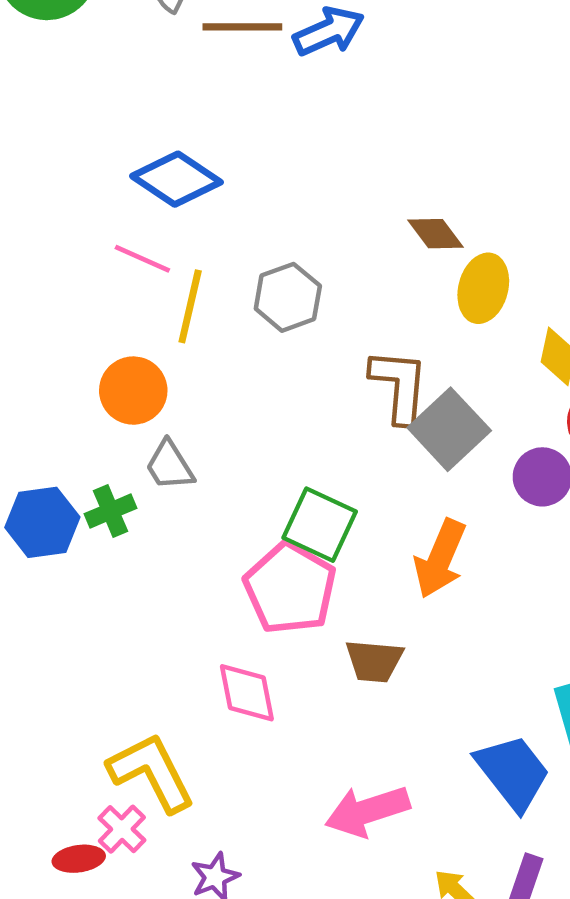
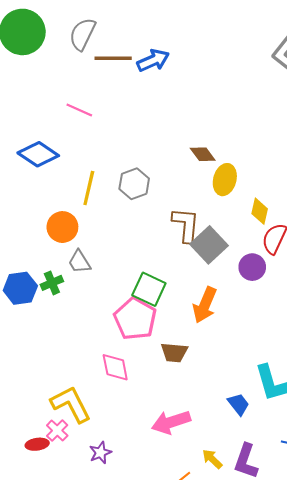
blue diamond: (176, 179) -> (38, 154), moved
pink line: (142, 259) -> (79, 110), moved
blue trapezoid: (513, 772) -> (239, 404), size x0.6

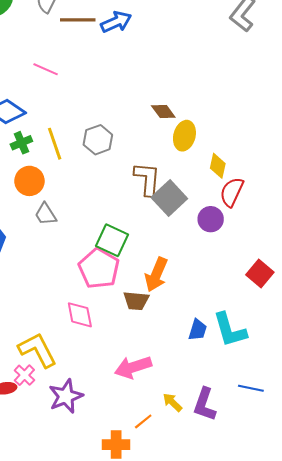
yellow line: (89, 188) -> (55, 144), turned -32
green cross: (52, 283) -> (21, 143), moved
orange arrow: (205, 305) -> (156, 275), moved
blue trapezoid: (239, 404) -> (198, 330), moved, turned 55
purple star: (100, 453) -> (66, 396), size x1.6

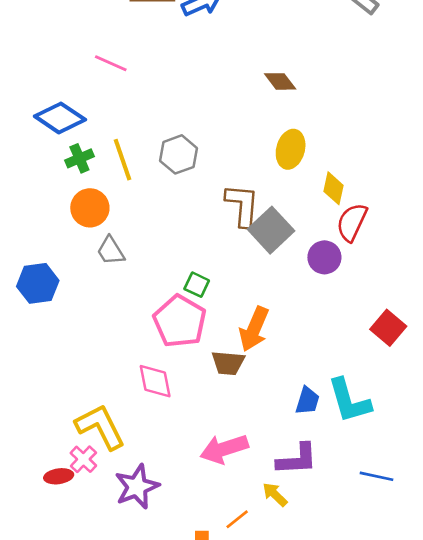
brown diamond: (163, 112) -> (280, 81), moved
green square: (112, 240) -> (197, 285), size x0.6
purple L-shape: (205, 404) -> (297, 459), moved, turned -112

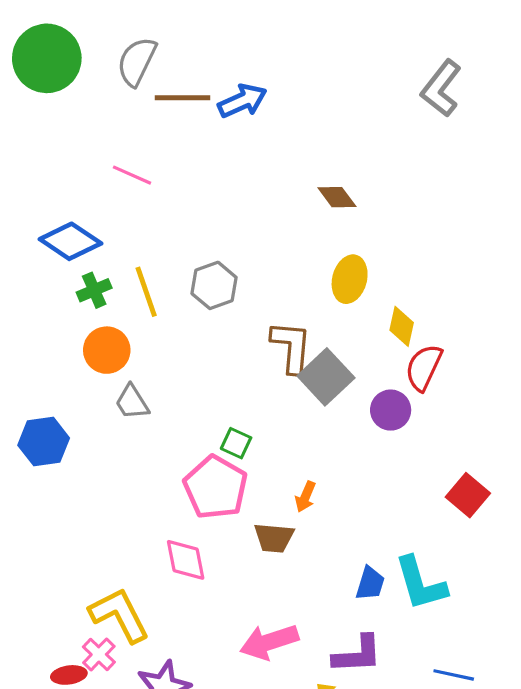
orange arrow: (254, 329) -> (305, 497), size x0.6

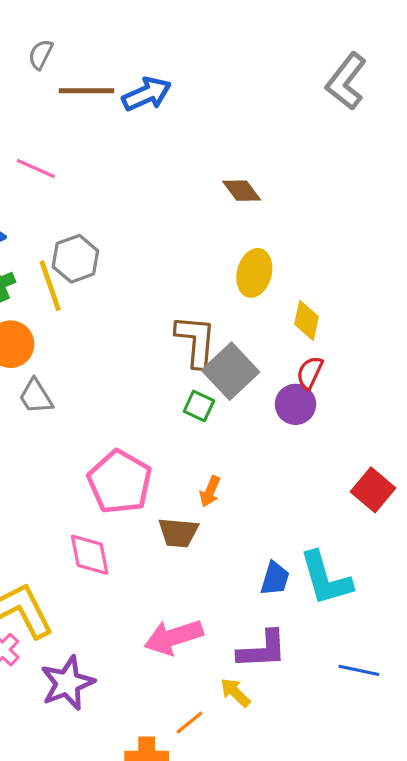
gray semicircle: (137, 62) -> (41, 54), size x0.6
gray hexagon: (214, 285) -> (75, 259), moved
red semicircle: (424, 367) -> (310, 373), moved, size x0.7
green square: (236, 443) -> (199, 406), moved

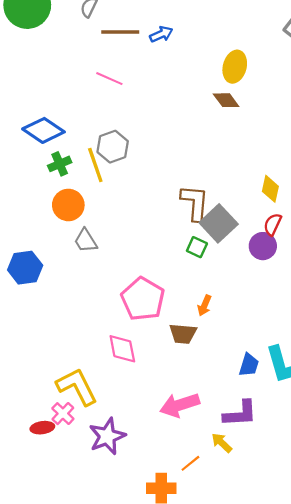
blue arrow: (147, 94) -> (161, 34), size x0.7
pink line: (36, 168) -> (109, 79), moved
yellow ellipse: (254, 273) -> (235, 67), moved

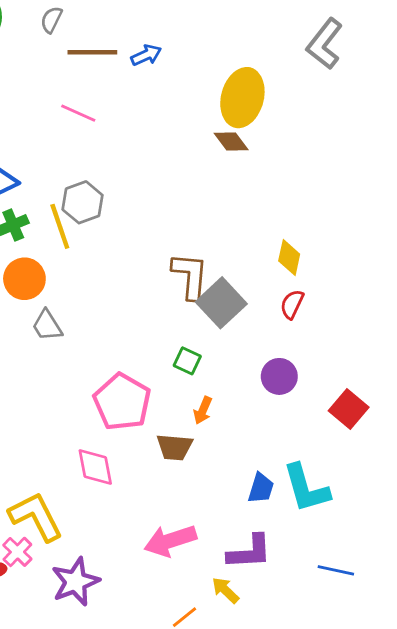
yellow ellipse: (235, 67) -> (242, 98), size x1.4
purple circle: (263, 246) -> (279, 376), moved
green square: (197, 247) -> (187, 361), moved

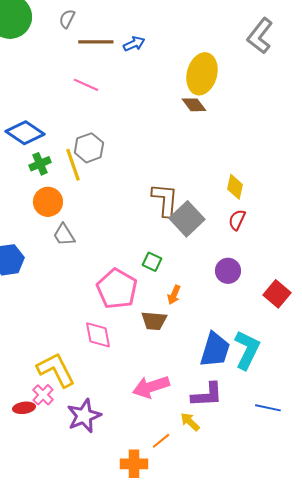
green square: (187, 361) -> (152, 262), moved
blue trapezoid: (261, 488) -> (215, 350), size x1.6
cyan L-shape: (306, 488) -> (247, 350), turned -138

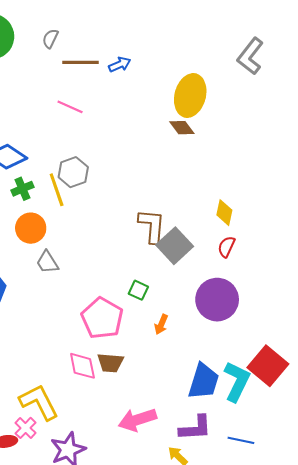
purple circle: (228, 271) -> (217, 300), size x1.6
red square: (277, 294) -> (268, 366), moved, size x1.4
brown trapezoid: (154, 321) -> (110, 363), moved
blue line: (268, 408) -> (241, 440), moved

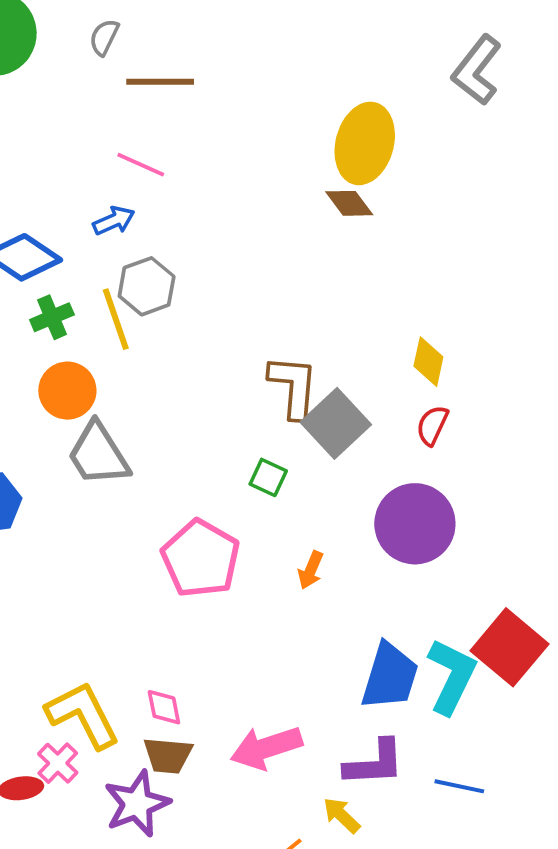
blue arrow: (120, 64) -> (114, 221), moved
gray trapezoid: (47, 262) -> (98, 454), size x1.5
green square: (138, 290) -> (268, 477), moved
brown trapezoid: (110, 363) -> (168, 755), moved
pink diamond: (82, 366) -> (164, 707), moved, size x0.7

